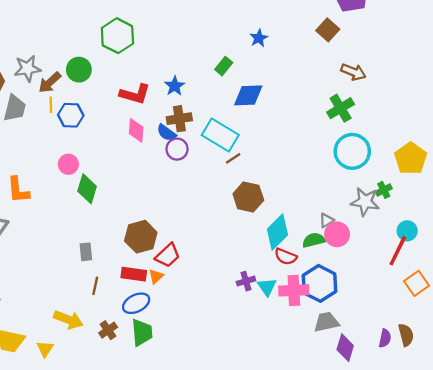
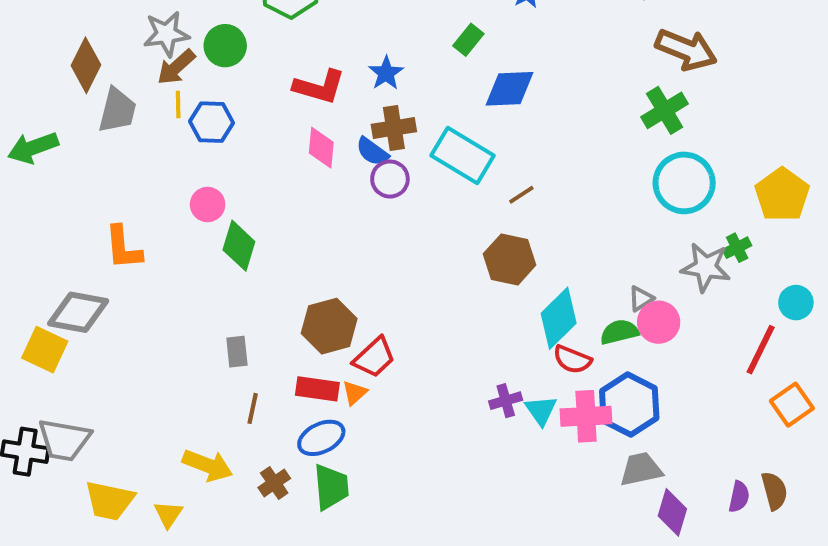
gray star: (27, 68) -> (166, 34), moved
brown arrow: (353, 72) -> (686, 50), size x1.4
brown line: (233, 158) -> (521, 195), moved
cyan circle: (407, 231) -> (796, 303), moved

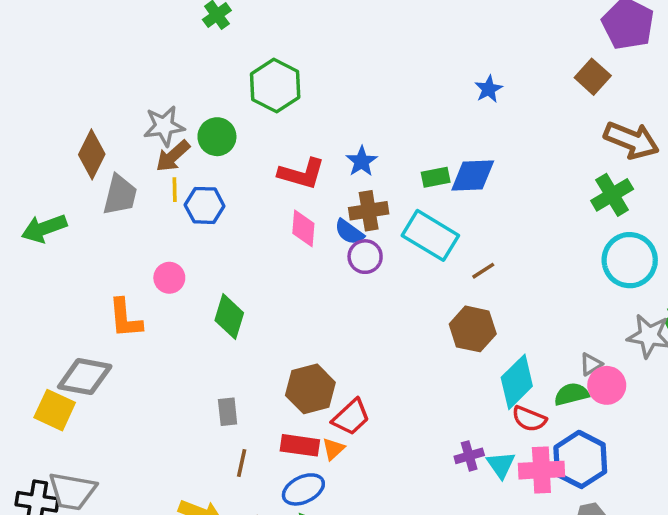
green rectangle: (468, 40) -> (436, 177), moved, turned 40
pink circle: (208, 204) -> (169, 278), moved

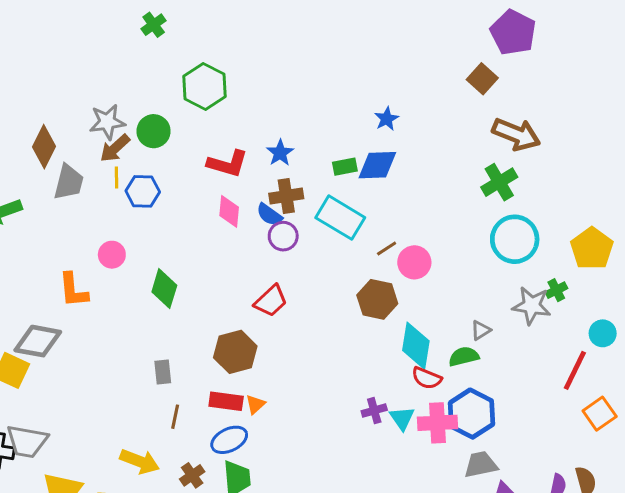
blue star: (489, 89) -> (387, 119), moved
cyan diamond: (517, 382) -> (416, 346), turned -36
pink circle: (607, 385) -> (414, 262), moved
red trapezoid: (351, 417) -> (271, 301), moved

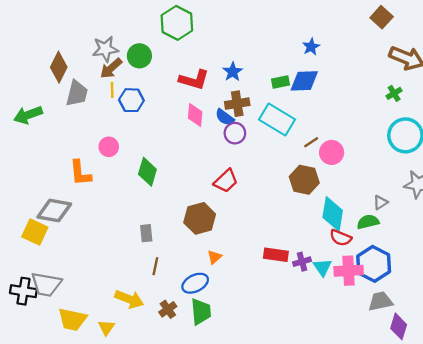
green cross: (499, 182) -> (394, 93), size x0.6
red rectangle: (226, 401) -> (276, 255), moved

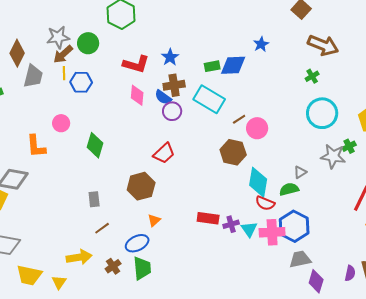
blue star: (311, 47) -> (261, 44), moved
brown line: (155, 266) -> (102, 228), turned 42
yellow arrow: (129, 299) -> (79, 257), turned -30

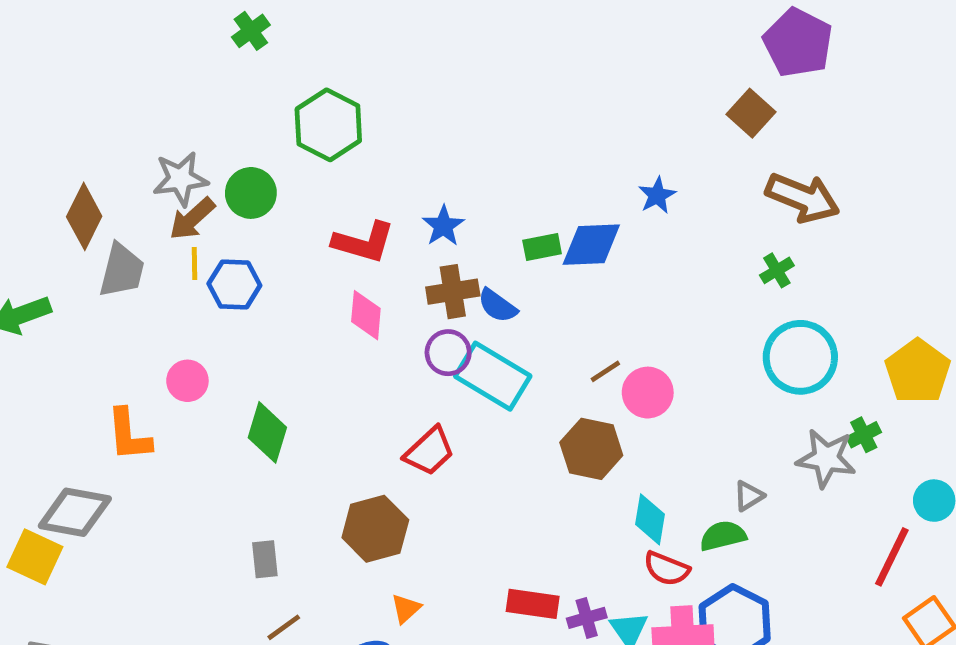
blue semicircle: (163, 97) -> (497, 306), moved
cyan rectangle: (209, 99) -> (493, 376), moved
cyan diamond: (258, 182) -> (650, 519), size x0.7

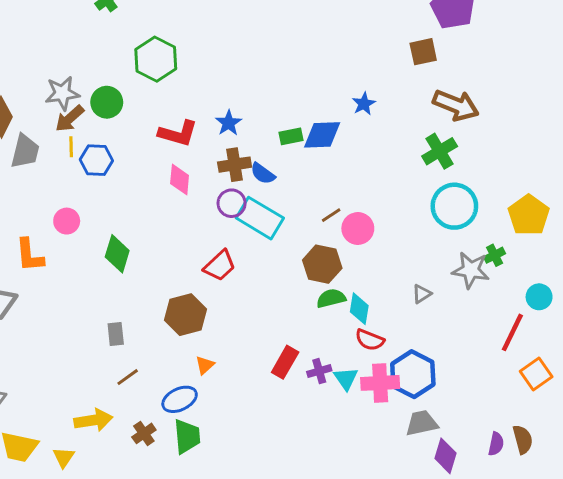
brown square: (751, 113) -> (423, 52), turned 36
green cross: (777, 270) -> (440, 151), size x1.6
green semicircle: (723, 536) -> (331, 298), moved
red rectangle: (533, 604) -> (285, 362), turned -68

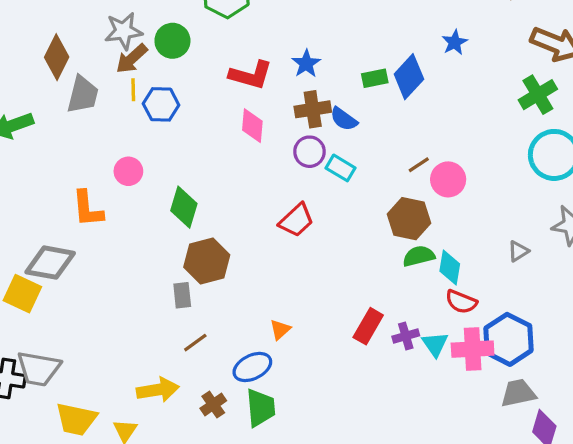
blue diamond: (322, 135) -> (409, 77), turned -45
cyan rectangle: (260, 218) -> (340, 168), size x0.6
brown hexagon: (186, 315) -> (207, 261), moved

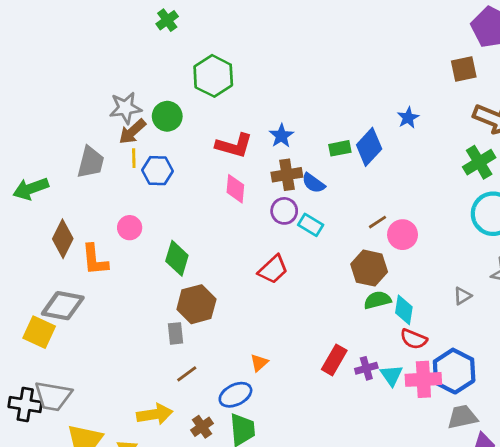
brown diamond: (57, 57) -> (63, 239), moved

